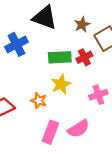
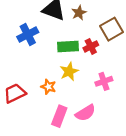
brown star: (82, 25) -> (79, 13), moved

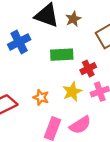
red cross: (91, 46) -> (88, 69), moved
yellow star: (69, 72) -> (72, 92), moved

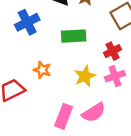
red cross: (88, 69) -> (113, 51), moved
orange star: (41, 97) -> (42, 70), moved

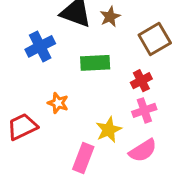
yellow star: (85, 76) -> (109, 130), moved
pink semicircle: (94, 113) -> (143, 151), moved

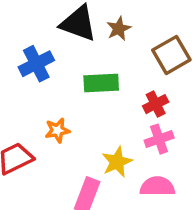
orange star: (58, 103) -> (57, 130), turned -30
pink semicircle: (143, 151) -> (157, 186), turned -148

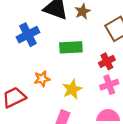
yellow star: (117, 162) -> (72, 89), moved

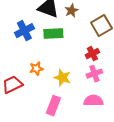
green rectangle: (71, 47) -> (53, 34), moved
yellow star: (72, 89) -> (62, 78), turned -30

